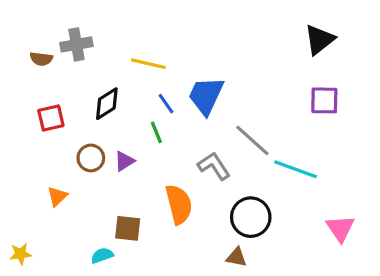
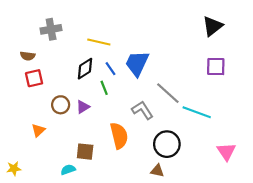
brown semicircle: (41, 59) -> (28, 56), moved
black diamond: (107, 104) -> (85, 69), moved

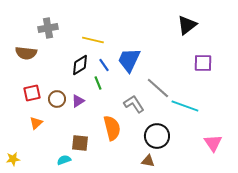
black triangle: (213, 26) -> (187, 25), moved
brown semicircle: (28, 56) -> (26, 53), size x1.5
red square: (34, 78) -> (32, 93), moved

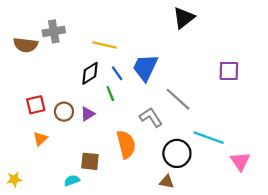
black triangle: (187, 25) -> (184, 18), moved
brown semicircle: (26, 53) -> (26, 45), moved
cyan line: (185, 106) -> (209, 138), moved

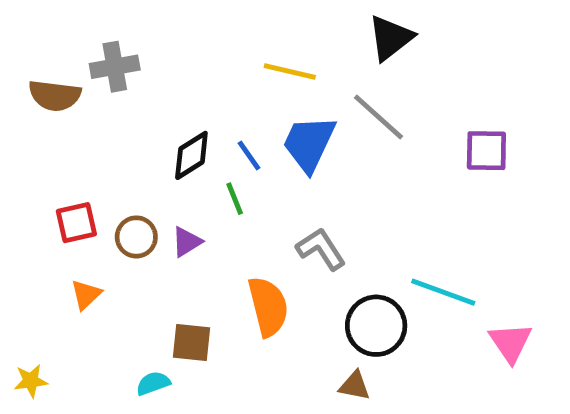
yellow line: (105, 45) -> (290, 71), moved
gray line: (178, 99) -> (379, 117), moved

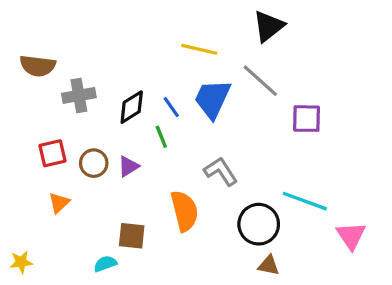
gray cross: (115, 67) -> (79, 95), moved
purple square: (486, 151) -> (307, 119), moved
brown triangle: (355, 386) -> (269, 265), moved

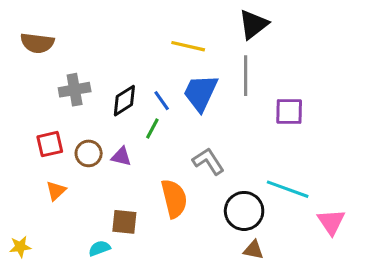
brown semicircle: (38, 66) -> (37, 43), moved
gray line: (260, 81) -> (246, 76), turned 48
green line: (161, 137) -> (152, 129), turned 50
purple triangle: (128, 166) -> (121, 157), turned 45

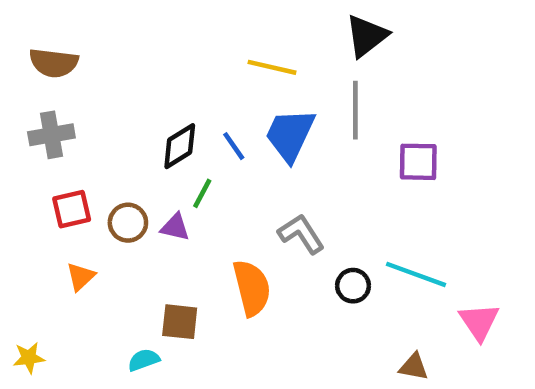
gray cross: (75, 90) -> (51, 135), moved
green line: (152, 129) -> (202, 193), moved
black circle: (244, 211) -> (353, 286), moved, size x0.6
brown triangle: (253, 250) -> (414, 367), moved

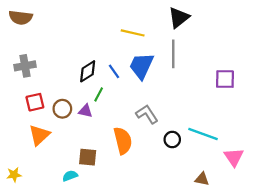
brown semicircle: (54, 63) -> (21, 18), moved
purple square: (418, 162) -> (225, 79), moved
orange triangle: (81, 277) -> (39, 135), size x1.5

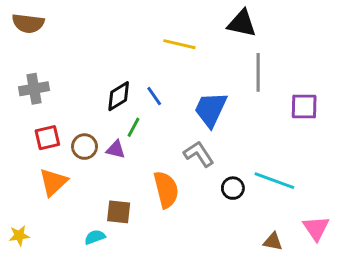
black triangle: (179, 18) -> (242, 23), turned 50
gray line: (173, 54) -> (258, 72), moved
blue trapezoid: (141, 66) -> (211, 109), moved
pink triangle: (234, 157) -> (316, 228), moved

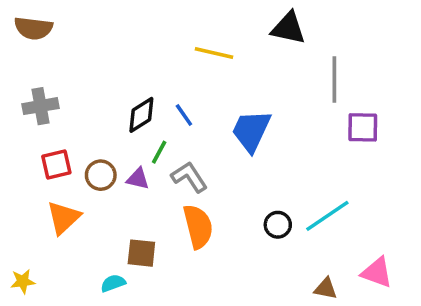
gray line: (258, 72) -> (334, 80), moved
gray L-shape: (199, 154) -> (189, 177), moved
cyan line: (274, 181) -> (327, 216), turned -54
pink triangle: (316, 228) -> (377, 273), turned -36

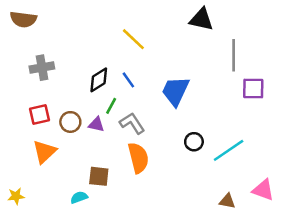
yellow line: (214, 53) -> (133, 39), moved, turned 30
gray cross: (40, 106) -> (42, 68), moved
black circle: (278, 225) -> (194, 142), moved

